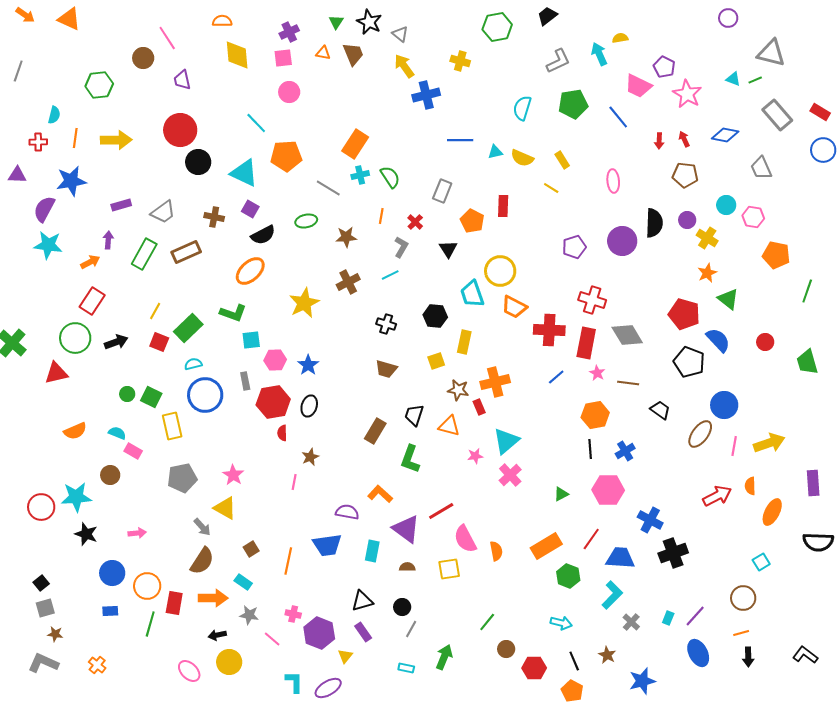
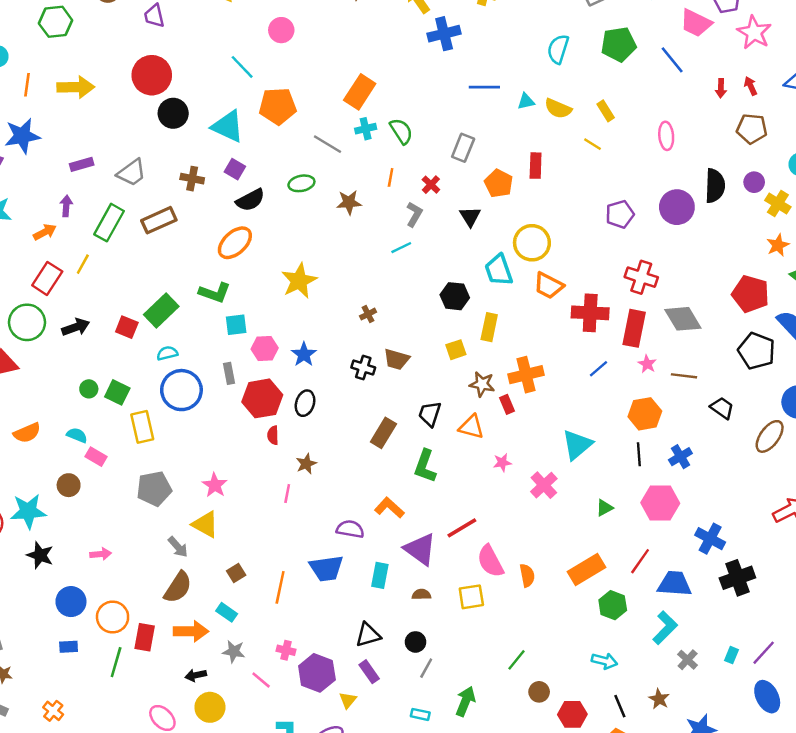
brown cross: (348, 282) -> (368, 314), moved, size x0.6
yellow line: (155, 311) -> (83, 264), moved
black cross: (386, 324) -> (363, 368), moved
cyan triangle: (506, 441) -> (577, 445), moved

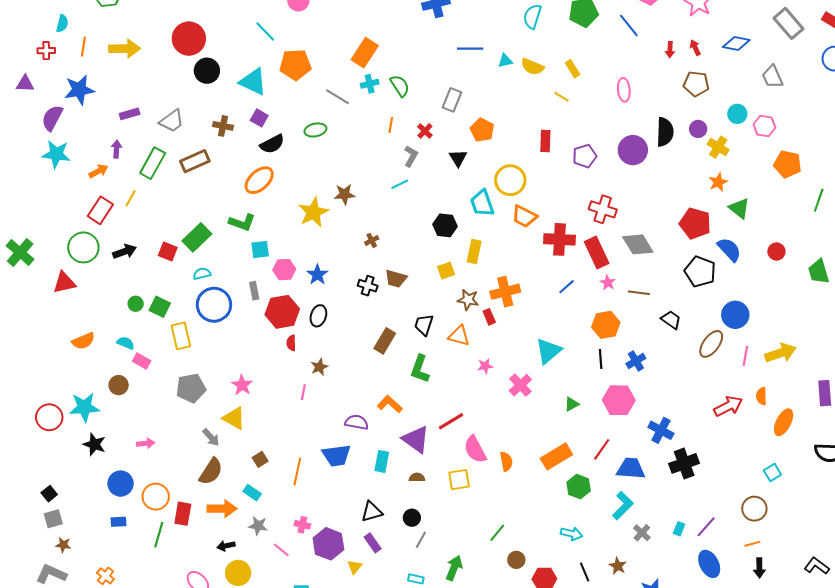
red rectangle: (536, 166) -> (545, 141), moved
brown star: (349, 202) -> (345, 194), moved
red rectangle: (634, 328) -> (597, 253), turned -36

